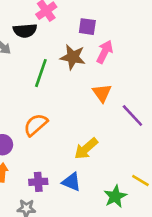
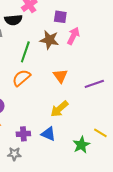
orange triangle: (102, 93) -> (60, 76), moved
purple line: (132, 115) -> (94, 84), turned -66
orange semicircle: (36, 125) -> (21, 78), moved

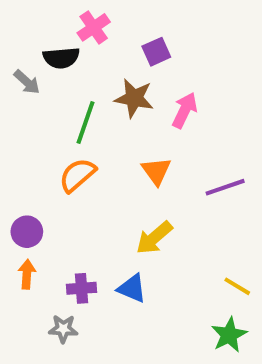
purple square: (60, 17) -> (156, 52), turned -32
pink arrow: (73, 36) -> (185, 110), moved
green star: (81, 145) -> (229, 335), moved

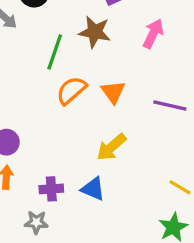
pink arrow: (185, 110) -> (153, 34), moved
orange semicircle: (77, 175) -> (71, 90), moved
purple line: (225, 187) -> (170, 105), turned 32

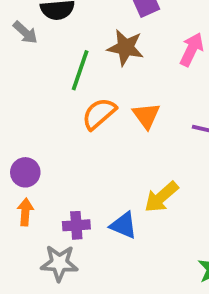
yellow arrow: (111, 147) -> (161, 197), moved
gray star: (36, 222) -> (59, 263), size x1.4

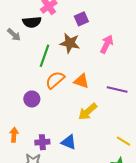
orange triangle: (146, 116) -> (81, 81), turned -35
purple circle: (25, 172) -> (32, 99), moved
yellow arrow: (161, 197) -> (88, 112), moved

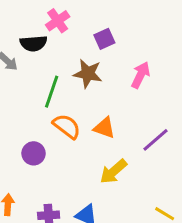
orange semicircle: (55, 80) -> (67, 126), turned 78
purple line: (117, 89) -> (156, 140), turned -54

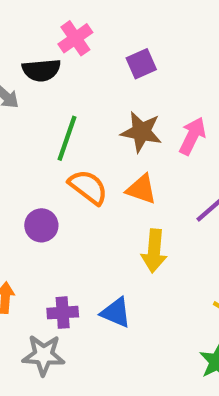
brown star: (88, 74) -> (141, 132), moved
pink arrow: (141, 75) -> (192, 136), moved
yellow arrow: (113, 171) -> (154, 251), turned -44

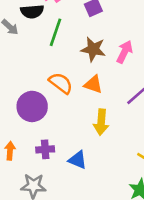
green line: (67, 138) -> (56, 32), moved
purple circle: (41, 225) -> (32, 106), size x1.5
purple cross: (63, 313) -> (45, 149), moved

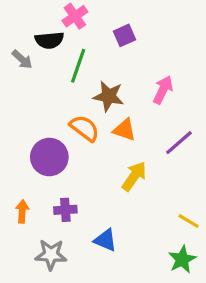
brown star: (93, 49) -> (109, 96), moved
yellow arrow: (101, 122) -> (134, 176), turned -150
blue triangle: (78, 160) -> (105, 240), moved

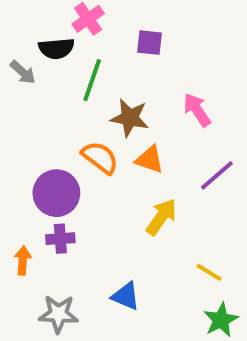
purple square: (125, 35) -> (150, 43), turned 30
pink arrow: (163, 90) -> (197, 110), turned -60
purple cross: (65, 210) -> (60, 239), moved
yellow line: (189, 221) -> (209, 272), moved

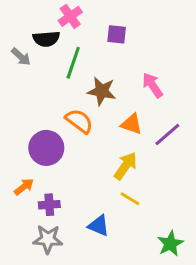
orange triangle: (150, 159) -> (132, 124), moved
purple cross: (60, 239) -> (49, 205), moved
orange arrow: (23, 260) -> (24, 187), moved, turned 48
yellow line: (209, 272) -> (130, 199), moved

